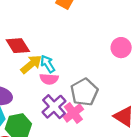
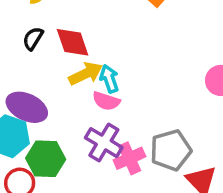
gray pentagon: (84, 92) -> (171, 150), moved
purple cross: (54, 107) -> (104, 143), turned -30

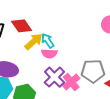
purple cross: (104, 143) -> (54, 77), turned 30
gray pentagon: (171, 150) -> (93, 71), turned 30

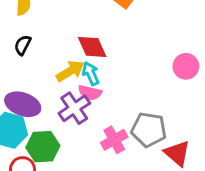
red diamond: (22, 26) -> (92, 47), moved
purple cross: (54, 77) -> (74, 108), moved

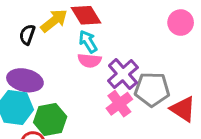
black semicircle: (23, 45) -> (27, 35), moved
yellow arrow: (70, 71) -> (54, 21), moved
purple cross: (74, 108) -> (123, 74), moved

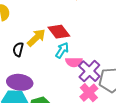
cyan arrow: (88, 42) -> (62, 50), turned 70
pink semicircle: (90, 61) -> (74, 62), moved

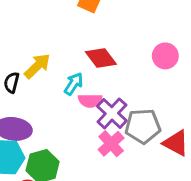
red diamond: (59, 32) -> (101, 58), moved

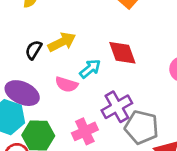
pink semicircle: (90, 101) -> (66, 84), moved
pink cross: (111, 144) -> (85, 131), moved

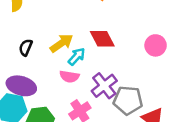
yellow arrow: (62, 42) -> (61, 43), moved
pink semicircle: (66, 84) -> (69, 76), moved

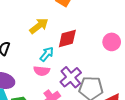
red diamond: (102, 39) -> (67, 38), turned -75
yellow arrow: (61, 43) -> (39, 26), moved

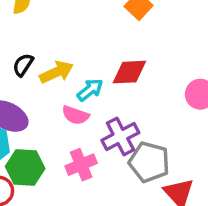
yellow arrow: (39, 26) -> (57, 72), moved

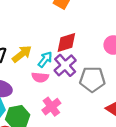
purple cross: (120, 136) -> (65, 65), moved
gray pentagon: (149, 162) -> (92, 79), moved

